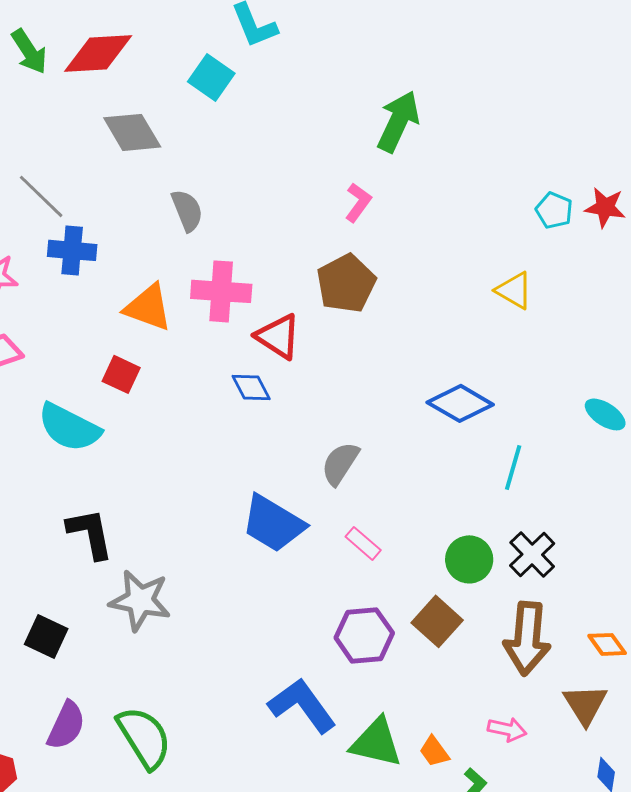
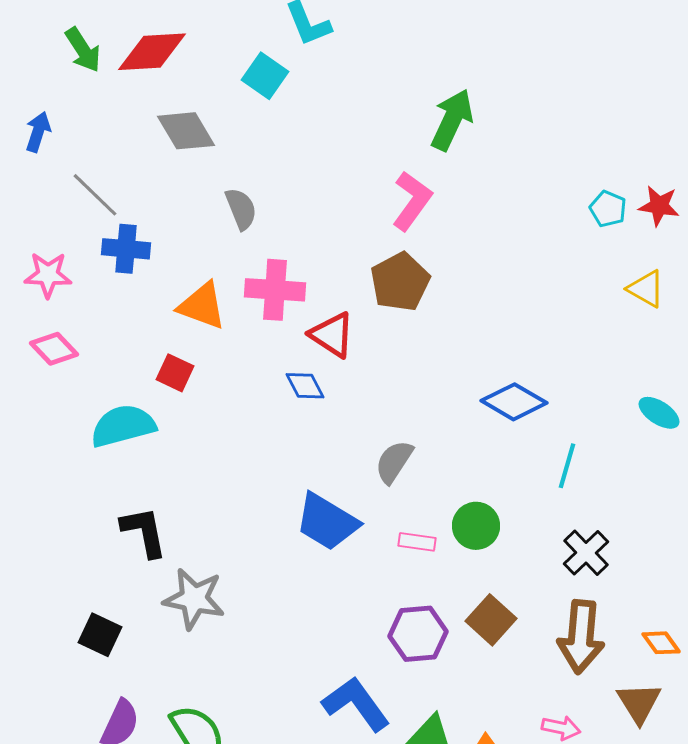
pink L-shape: (358, 202) -> (412, 201), size x1.5
yellow triangle: (514, 290) -> (646, 289), moved
cyan semicircle: (69, 427) -> (123, 426), turned 138
pink rectangle: (363, 543) -> (417, 542), turned -33
green circle: (469, 559) -> (476, 526), moved

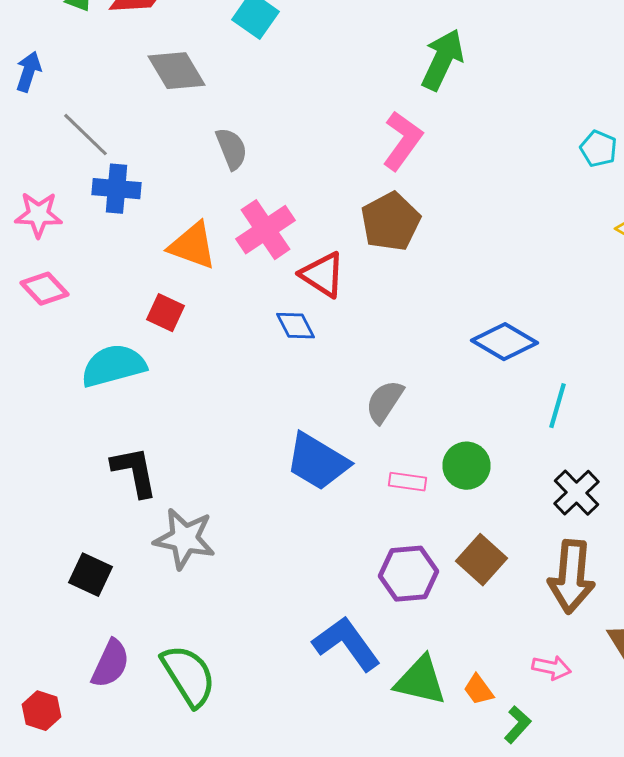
pink cross: (275, 290) -> (266, 230), turned -38

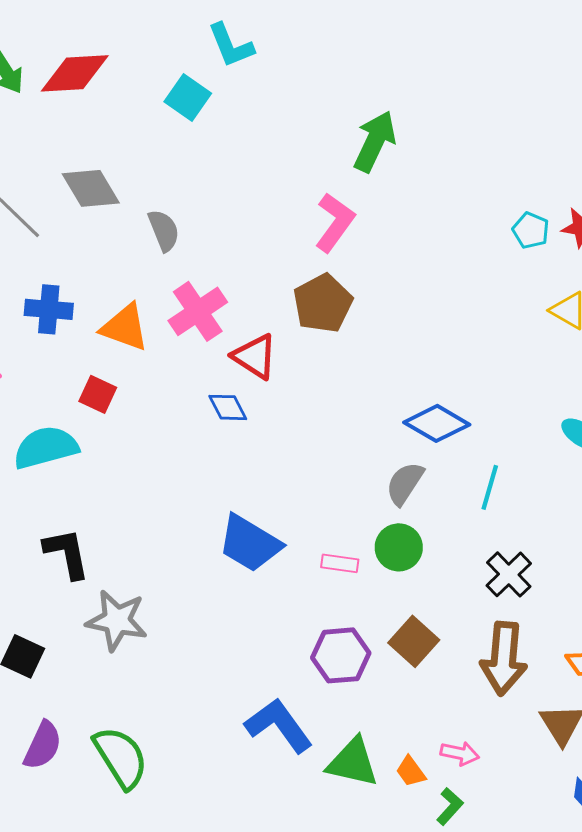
gray diamond: (176, 71) -> (91, 188), moved
blue cross: (116, 189) -> (49, 309), moved
gray semicircle: (384, 402) -> (405, 483), moved
pink arrow: (552, 668) -> (460, 753), moved

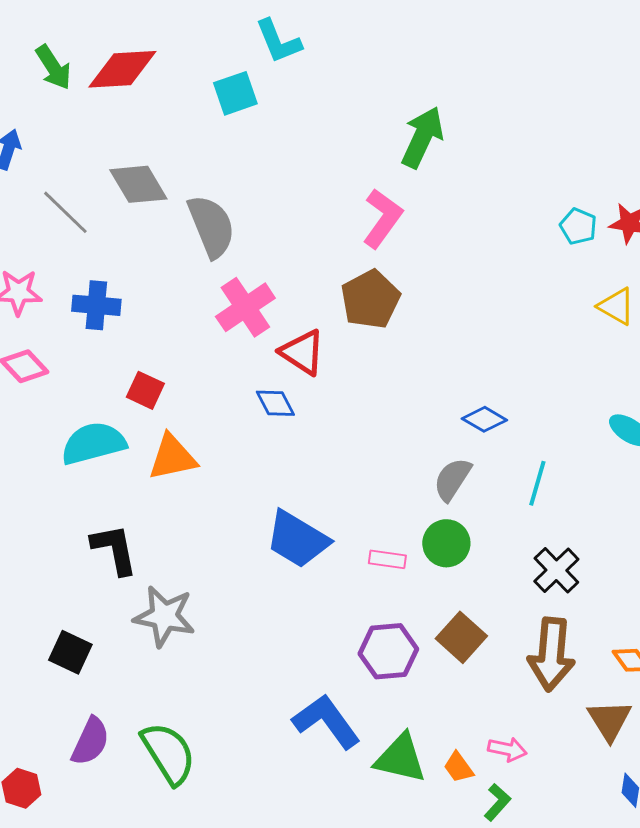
cyan square: (188, 97) -> (235, 93), turned 36
gray semicircle: (164, 230) -> (211, 226), size x1.5
orange triangle: (125, 327) -> (172, 457), moved, turned -32
blue diamond: (437, 423) -> (484, 419), size x0.7

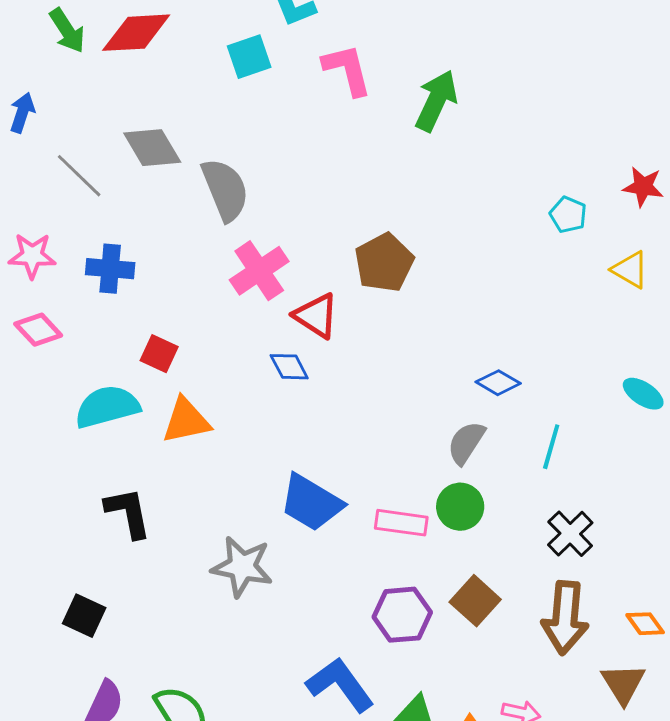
pink L-shape: (382, 218) -> (347, 70), moved, turned -50
cyan pentagon: (578, 226) -> (568, 215), moved
pink rectangle: (387, 559) -> (401, 523), size x1.4
gray star: (164, 616) -> (242, 567), moved

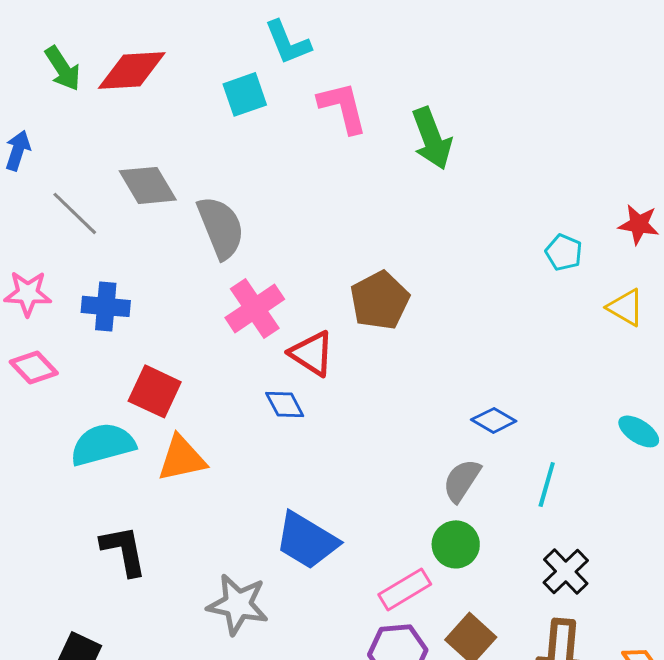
green arrow: (436, 101) -> (432, 138), turned 134
red square: (159, 354) -> (155, 391), size x1.4
pink rectangle: (401, 523) -> (405, 589), moved, turned -39

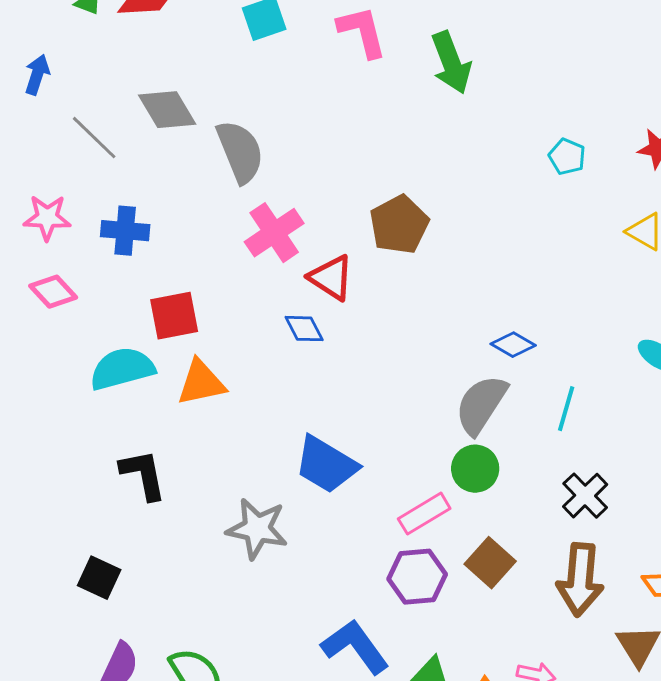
cyan pentagon: (564, 252) -> (567, 157), moved
red square: (155, 391) -> (174, 316), turned -36
gray semicircle: (462, 480) -> (481, 405), size x1.4

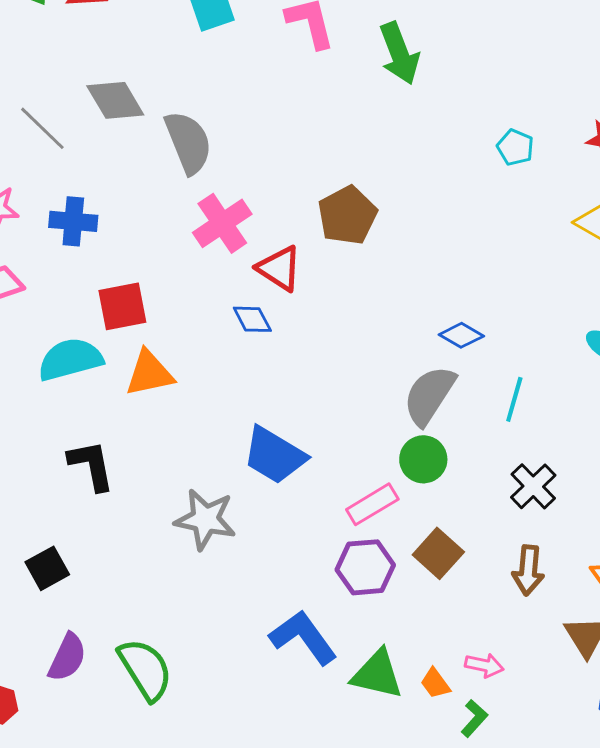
black square: (99, 578) -> (47, 568), turned 36
brown arrow: (580, 580) -> (528, 570), size x0.7

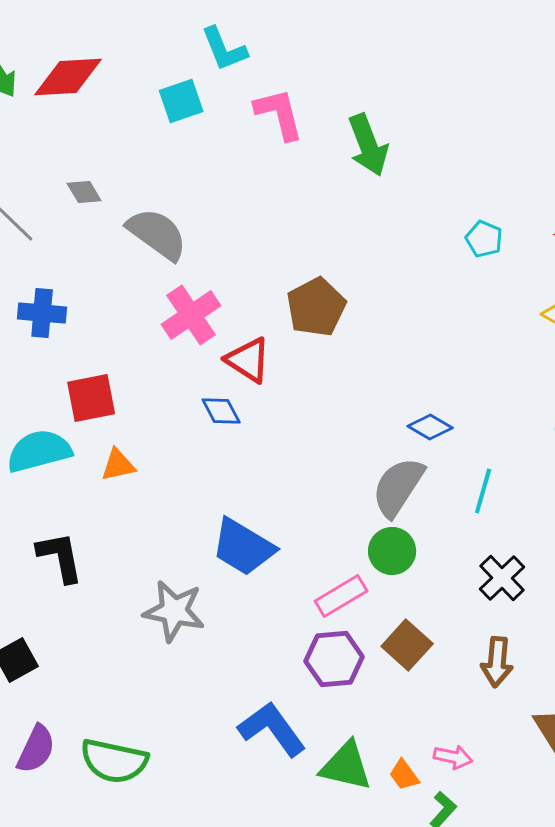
gray diamond: (115, 100) -> (84, 192), size x0.6
gray semicircle: (188, 142) -> (157, 234), turned -32
orange triangle: (149, 373) -> (118, 465), size x0.7
green semicircle: (145, 669) -> (114, 761), turned 134

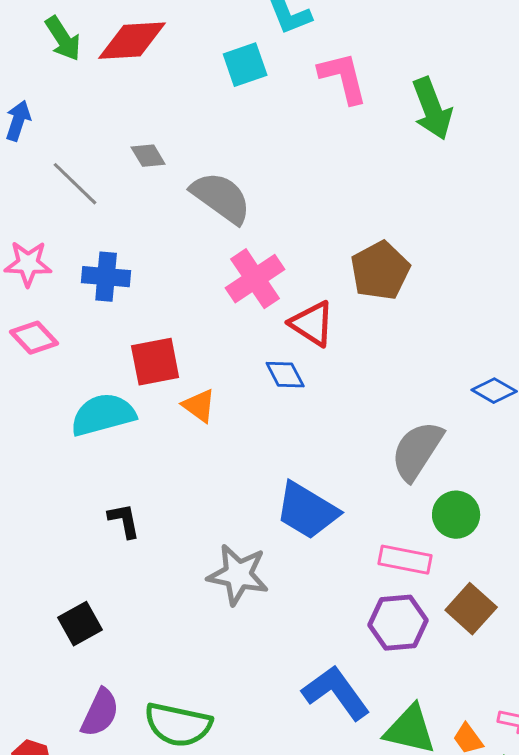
orange triangle: (118, 465) -> (199, 406), moved, turned 48
gray semicircle: (398, 487) -> (417, 451), moved
black L-shape: (60, 557) -> (124, 521), size x0.7
pink rectangle: (341, 596) -> (405, 560), turned 42

